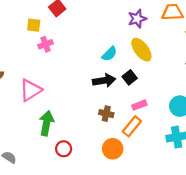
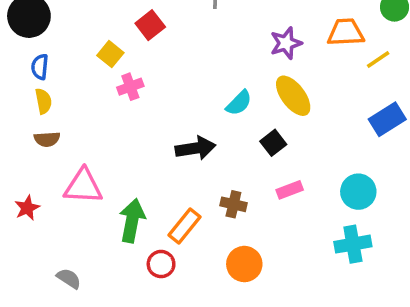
yellow square: (34, 25) -> (110, 54), turned 32
black arrow: (104, 81) -> (195, 148), moved
pink triangle: (31, 90) -> (83, 186), moved, turned 35
orange rectangle: (132, 126) -> (185, 226), moved

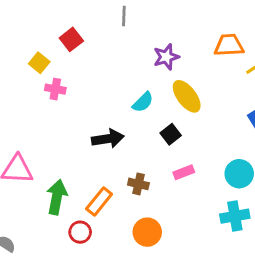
purple star: (286, 43) -> (166, 57), moved
pink cross: (130, 87) -> (55, 89), turned 30

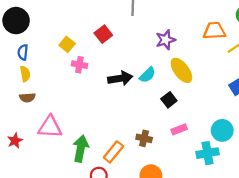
red square: (71, 39) -> (103, 34), moved
black arrow: (108, 139) -> (120, 78), moved
cyan cross: (235, 216) -> (207, 153), moved

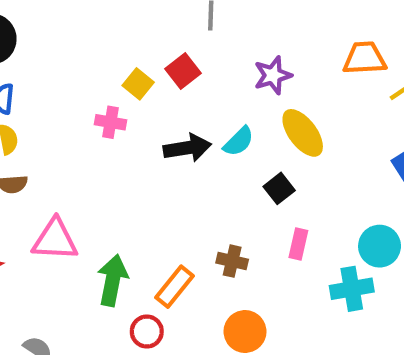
red square: (103, 34) -> (183, 71), moved
yellow square: (67, 44) -> (138, 84), moved
pink rectangle: (179, 129) -> (298, 244), turned -56

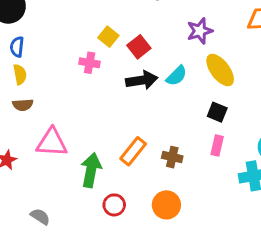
red square: (183, 71) -> (139, 47), moved
black square: (279, 188) -> (217, 112), moved, turned -30
orange rectangle: (175, 287) -> (133, 151), moved
orange circle: (245, 332) -> (166, 205), moved

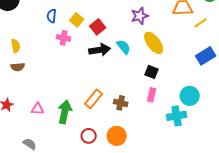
blue semicircle: (17, 47) -> (52, 16), moved
cyan semicircle: (177, 76) -> (124, 47), turned -84
pink triangle: (52, 143) -> (38, 109), moved, size x0.6
red circle: (114, 205) -> (89, 136), moved

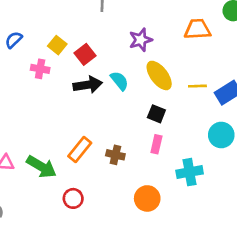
blue semicircle: (52, 16) -> (14, 40), moved, turned 40
yellow line: (201, 23) -> (197, 86), moved, turned 32
cyan circle: (190, 96) -> (221, 135), moved
green arrow: (65, 112) -> (41, 167), turned 110
orange circle: (117, 136) -> (147, 198), moved

